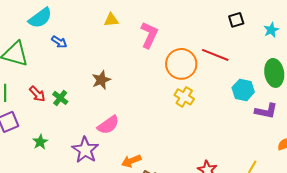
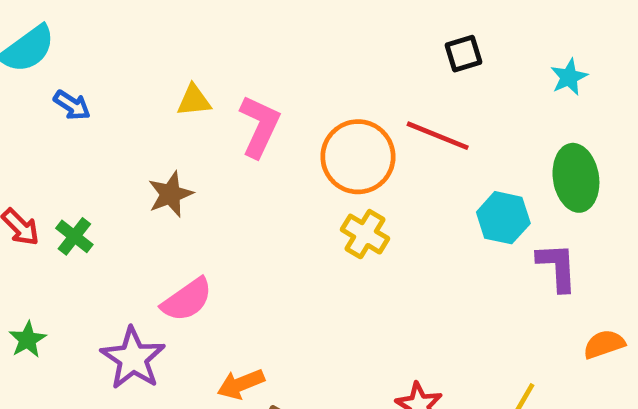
yellow triangle: (111, 20) -> (194, 100), moved
black square: (236, 20) -> (463, 54), moved
pink L-shape: (149, 35) -> (260, 126), moved
purple L-shape: (266, 111) -> (557, 267), turned -105

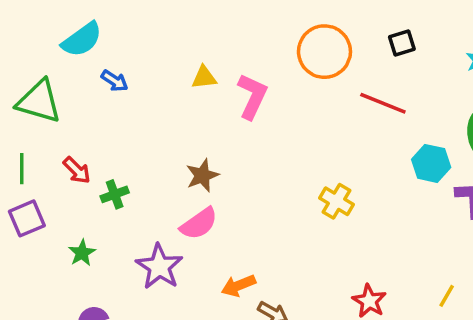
orange circle: (358, 157) -> (324, 52), moved
brown star: (170, 194) -> (202, 175), moved
yellow cross: (365, 234) -> (337, 201), moved
green cross: (74, 236) -> (115, 194), moved, turned 32

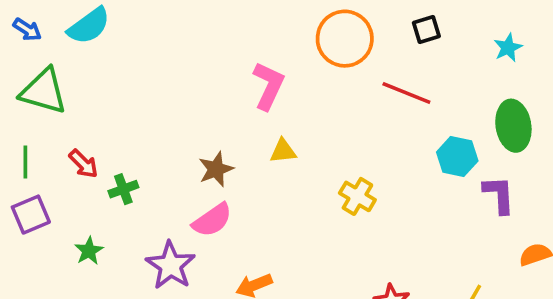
yellow triangle: (204, 77) -> (283, 151), moved
blue arrow: (115, 81) -> (27, 30), moved

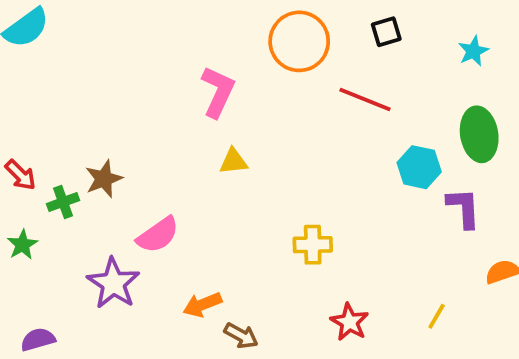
brown star: (216, 169) -> (104, 179), moved
yellow cross: (357, 196) -> (313, 245), moved, turned -32
green star: (89, 251) -> (22, 245), moved

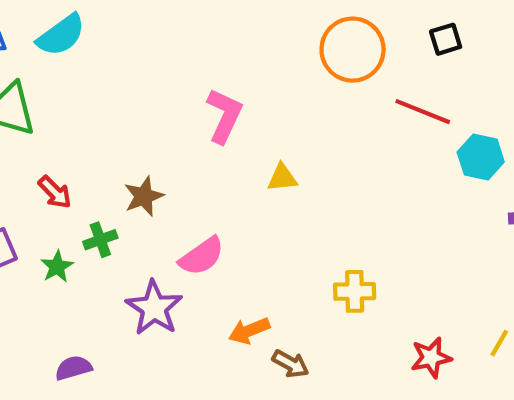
pink L-shape: (218, 92) -> (224, 116), moved
cyan hexagon: (419, 167) -> (481, 157), moved
green cross: (63, 202) -> (100, 240), moved
yellow cross: (313, 245) -> (355, 291), moved
red star: (349, 322) -> (431, 358), moved, turned 30

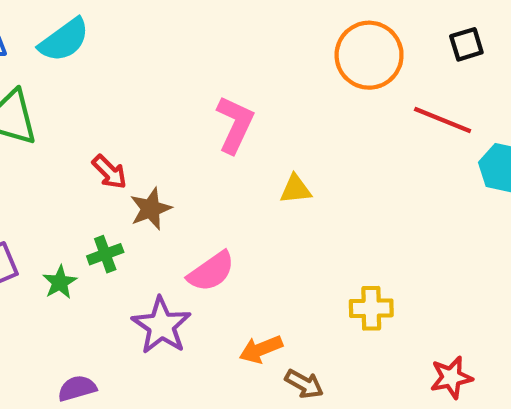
red arrow: (55, 192) -> (110, 172), moved

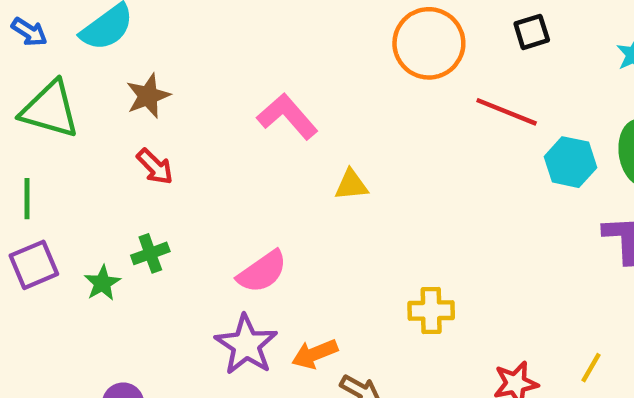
pink L-shape: (235, 124) -> (287, 116), turned -66
brown star: (151, 209) -> (148, 96), moved
purple star: (161, 326) -> (246, 345), moved

